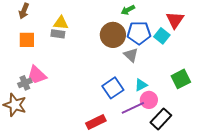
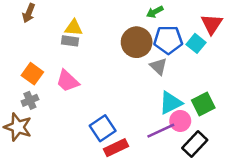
orange square: (27, 40) -> (32, 74), moved, turned 36
pink trapezoid: (37, 75) -> (68, 81), moved
green square: (181, 79) -> (203, 104), moved
cyan triangle: (141, 85) -> (171, 103), size x1.5
blue square: (113, 88) -> (103, 128), moved

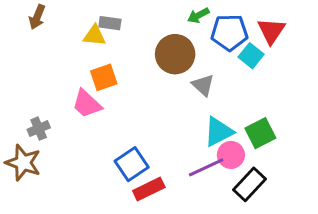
blue pentagon: (168, 40) -> (229, 32), moved
gray rectangle: (70, 41) -> (110, 23), moved
orange square: (32, 74) -> (104, 77), moved, turned 35

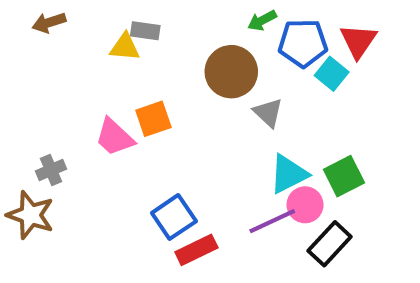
brown arrow: (37, 17) -> (49, 23), turned 50
orange square: (104, 77) -> (153, 119), moved

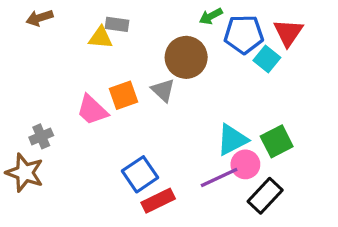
gray triangle: (268, 113) -> (163, 90), moved

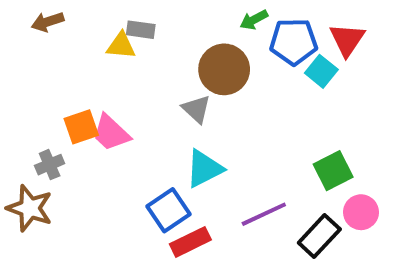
orange square: (124, 95) -> (81, 127), moved
cyan triangle: (232, 140) -> (204, 169), moved
pink circle: (245, 164) -> (361, 212), moved

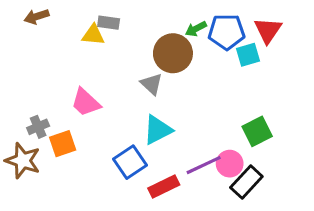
green arrow: (254, 20) -> (196, 29), moved
cyan square: (321, 71) -> (248, 55), turned 35
orange square: (81, 127) -> (63, 144), moved
pink circle: (361, 212) -> (230, 164), moved
red rectangle: (190, 242) -> (164, 187), moved

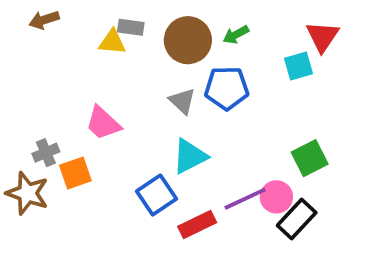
blue pentagon: (227, 32) -> (227, 88), moved
brown circle: (173, 53) -> (188, 40), moved

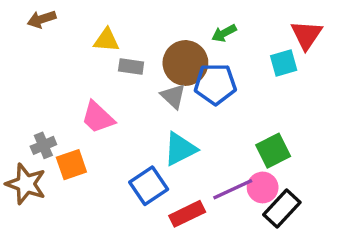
gray rectangle: (131, 27) -> (131, 66), moved
brown circle: (188, 40) -> (185, 63), moved
green square: (310, 158) -> (273, 151), moved

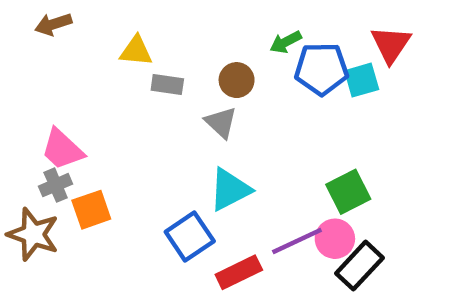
brown circle: (185, 63) -> (237, 80), size x0.6
blue pentagon: (215, 84) -> (321, 69), moved
pink trapezoid: (98, 117) -> (62, 149), moved

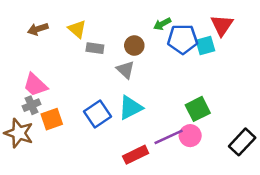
brown arrow: (53, 24) -> (38, 29), moved
yellow triangle: (136, 51) -> (77, 29), turned 36
blue square: (190, 236) -> (97, 114), moved
black rectangle: (359, 266) -> (242, 142), moved

